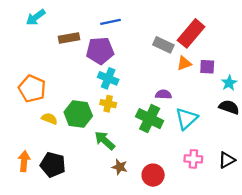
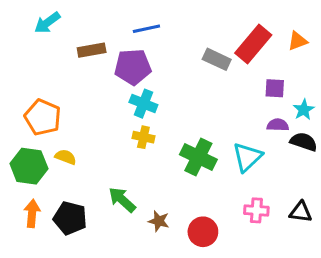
orange triangle: (184, 63) -> (298, 41), moved
purple semicircle: (163, 94) -> (278, 125), moved
green hexagon: (78, 114) -> (29, 166), moved
green arrow: (105, 140) -> (122, 200), moved
black triangle: (227, 160) -> (301, 212), turned 36

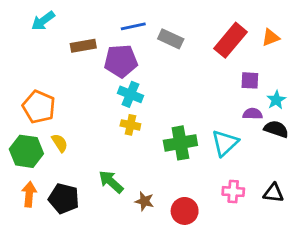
gray rectangle: (217, 59) -> (171, 39), moved
yellow semicircle: (66, 157) -> (60, 143), turned 36
green cross: (198, 157) -> (180, 143), turned -36

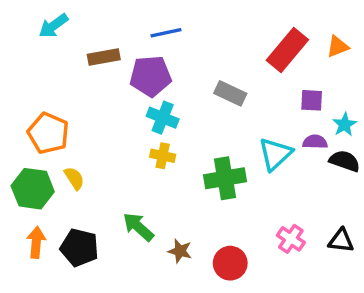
gray rectangle: (171, 39) -> (230, 93), moved
cyan triangle: (225, 143) -> (275, 154), moved
pink cross: (233, 192) -> (291, 239), turned 30

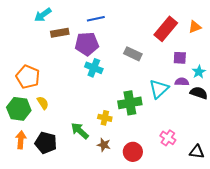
cyan arrow: (53, 26) -> (43, 15), moved
yellow cross: (163, 156) -> (105, 118), moved
black triangle: (341, 241) -> (197, 152), moved

